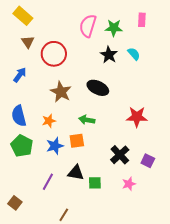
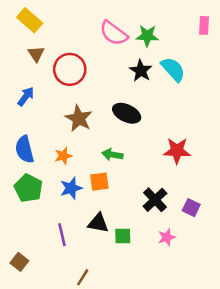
pink rectangle: (142, 20) -> (204, 25), moved
pink semicircle: (88, 26) -> (114, 33), turned -70
cyan semicircle: (134, 54) -> (173, 69), size x1.5
purple line: (48, 182) -> (62, 235), turned -42

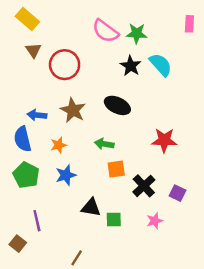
blue arrow: (26, 96) -> (37, 115), moved, turned -120
orange square: (99, 182) -> (116, 169), moved
purple line: (62, 235) -> (37, 221), moved

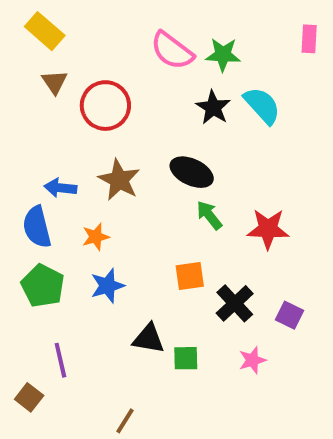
green arrow: (104, 144) -> (209, 215), moved, turned 42

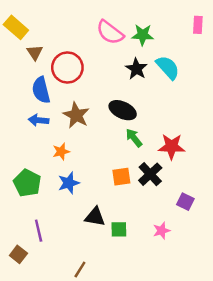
yellow rectangle: (45, 31) -> (16, 27), moved
blue semicircle: (37, 227) -> (41, 90), moved
black cross: (235, 303) -> (150, 174), moved

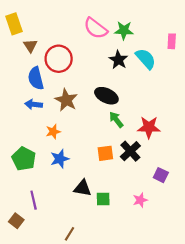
pink rectangle: (198, 25) -> (172, 41), moved
yellow rectangle: (16, 27) -> (14, 24), turned 30

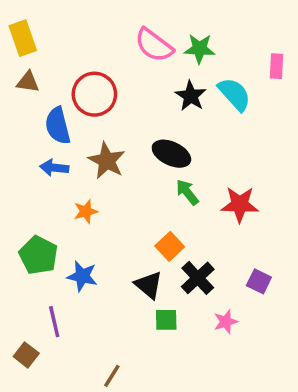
brown triangle: (30, 46) -> (28, 82), moved, turned -48
black cross: (130, 151) -> (198, 278), moved
orange square: (105, 153) -> (170, 246), turned -35
blue star: (60, 159) -> (82, 276), moved, turned 30
black triangle: (83, 188) -> (149, 285), moved, turned 30

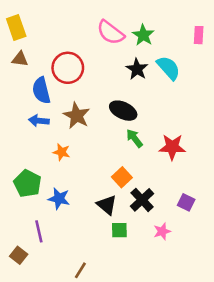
green star: (199, 49) -> (143, 35), turned 30
pink rectangle: (276, 66) -> (199, 35), moved
orange star: (86, 211) -> (61, 152), turned 30

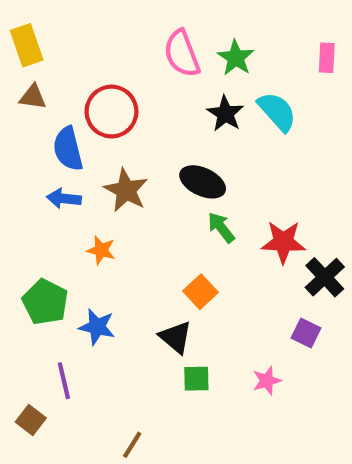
pink semicircle: (111, 33) -> (182, 54), turned 32
black cross: (142, 200) -> (325, 277), moved

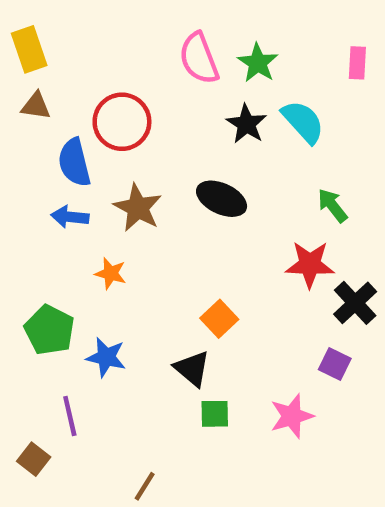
green arrow: (221, 227) -> (332, 206), moved
pink star: (267, 381) -> (292, 416), size x1.4

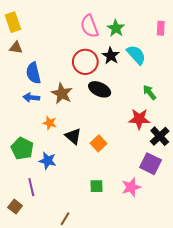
red circle: (122, 122) -> (85, 62), moved
purple square: (335, 364) -> (151, 164), size x1.5
black triangle: (192, 369) -> (73, 136), moved

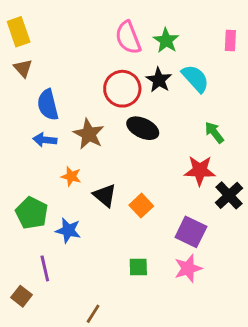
brown triangle: (16, 48) -> (23, 68), turned 40
purple square: (151, 164) -> (191, 232), moved

